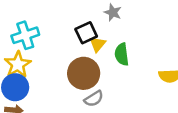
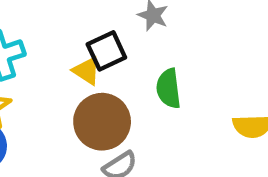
yellow triangle: (98, 44) -> (87, 71), moved, turned -36

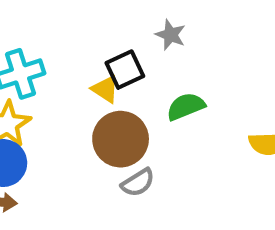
green semicircle: (168, 88) -> (186, 107), turned 75

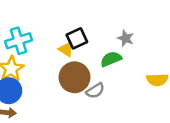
gray star: (171, 35) -> (126, 38), moved
gray semicircle: (138, 183) -> (95, 91), moved

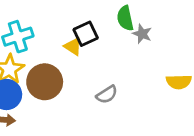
green semicircle: (111, 59) -> (125, 18), moved, turned -80
brown circle: (75, 77) -> (45, 82), moved

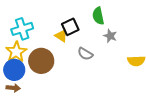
gray star: (142, 34) -> (110, 36), moved
gray semicircle: (107, 94) -> (85, 54), moved, turned 63

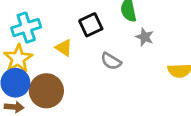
yellow triangle: (61, 36) -> (64, 48), moved
brown circle: (41, 61) -> (46, 91), moved

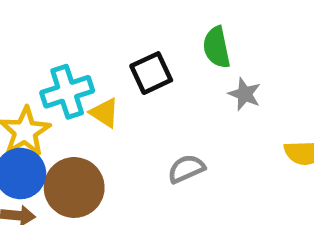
cyan cross: (26, 28) -> (67, 92), moved
gray semicircle: (111, 61) -> (186, 169), moved, turned 125

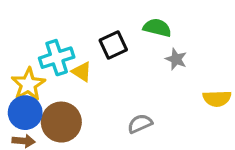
green semicircle: (217, 47) -> (157, 28), turned 116
gray semicircle: (186, 169) -> (140, 124), moved

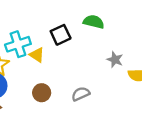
gray star: (176, 59) -> (115, 60), moved
brown circle: (61, 122) -> (42, 93), moved, size x0.6

